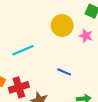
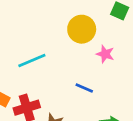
pink star: (86, 36) -> (105, 54), moved

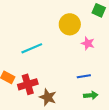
blue line: (84, 88) -> (84, 76), moved, turned -32

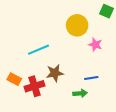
green arrow: (91, 95) -> (80, 93), moved
brown star: (48, 97) -> (55, 73), moved, turned -30

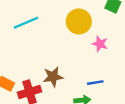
cyan line: (39, 50) -> (26, 23), moved

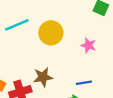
yellow circle: (79, 21) -> (51, 33), moved

